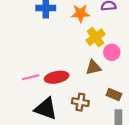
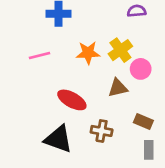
orange star: (80, 13) -> (88, 53), moved
pink line: (31, 77) -> (40, 55), moved
red ellipse: (57, 77) -> (72, 100), turned 40

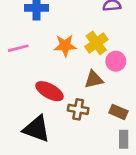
brown cross: (102, 131) -> (78, 109), moved

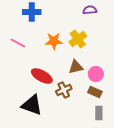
pink line: (18, 48) -> (18, 43), turned 42
pink circle: (116, 61) -> (96, 74), moved
brown cross: (78, 109) -> (64, 90), turned -35

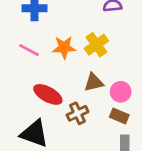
pink line: (18, 43) -> (29, 50), moved

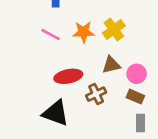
red ellipse: (48, 94) -> (68, 76), turned -40

